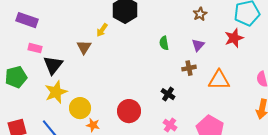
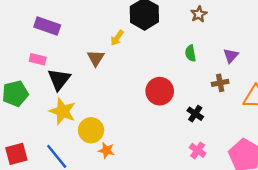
brown star: (200, 14) -> (199, 14), moved
purple rectangle: (27, 20) -> (47, 26), moved
yellow star: (56, 92) -> (63, 111), turned -30
red circle: (129, 111) -> (160, 91), moved

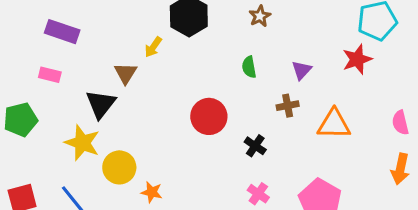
black triangle: (59, 79) -> (101, 104), moved
orange star: (106, 150) -> (152, 192), moved

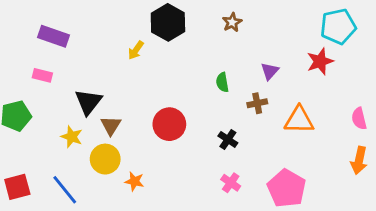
green semicircle: (249, 67) -> (222, 82), moved
brown triangle: (125, 73) -> (111, 126), moved
red circle: (209, 116) -> (169, 124), moved
yellow star: (82, 143) -> (72, 137), size x0.7

